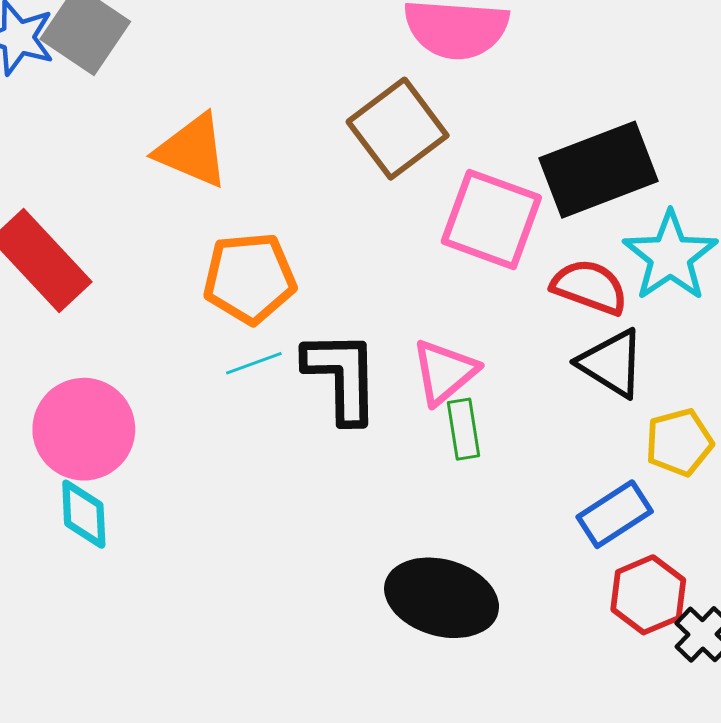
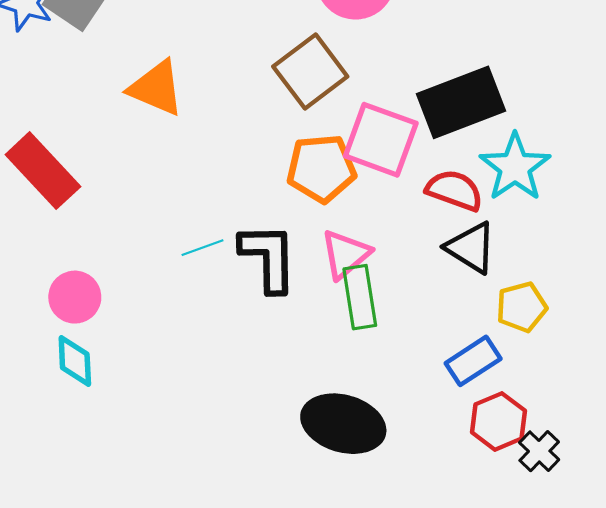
orange pentagon: (249, 278) -> (321, 168), moved
pink circle: (84, 429) -> (75, 297), size x0.7
green rectangle: (464, 429) -> (360, 297), size x1.4

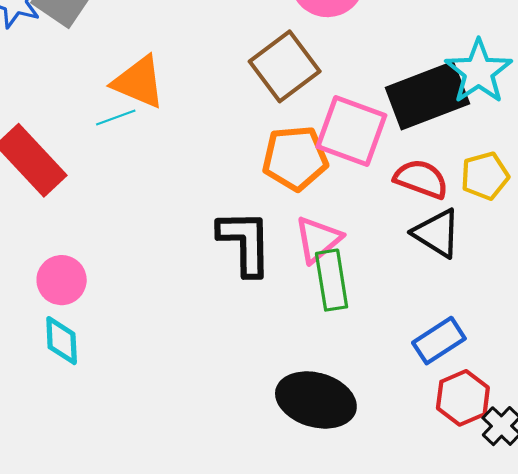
cyan star: (515, 167) -> (479, 72), moved
cyan line: (202, 248) -> (116, 117), moved
yellow pentagon: (522, 307) -> (485, 176), moved

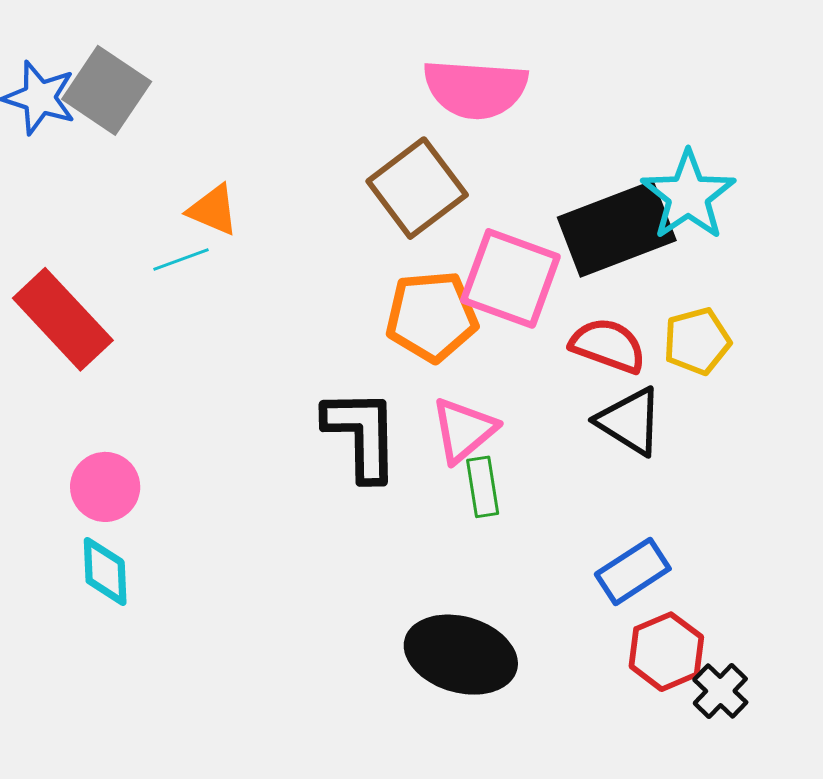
orange triangle: (139, 82) -> (213, 210), size x0.7
green rectangle: (332, 280) -> (483, 487), size x0.7

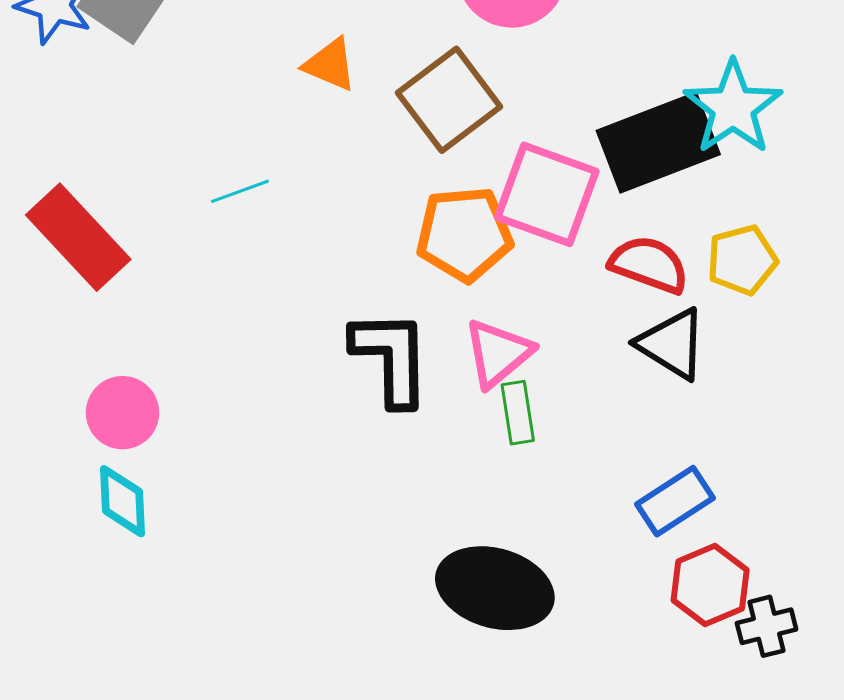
orange triangle: (213, 210) -> (330, 65), moved
cyan line: (181, 259) -> (240, 191), moved
black cross: (720, 691) -> (767, 626), turned 32

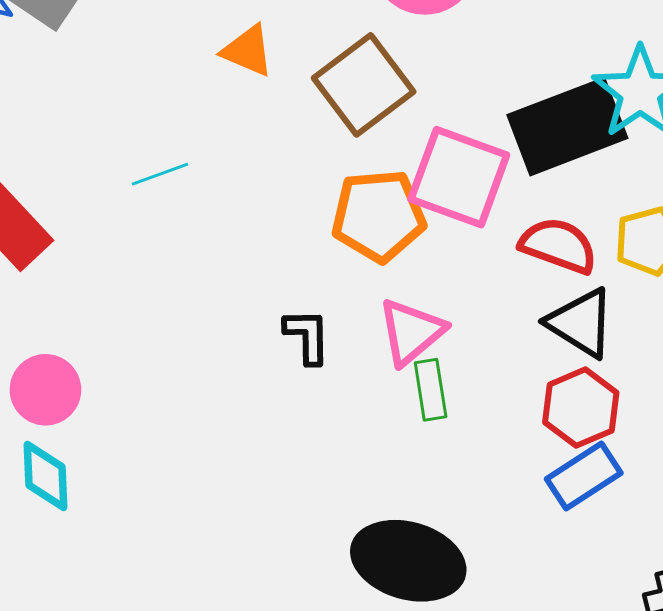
black L-shape: (391, 358) -> (307, 336), size x0.6
red hexagon: (710, 585) -> (581, 408), moved

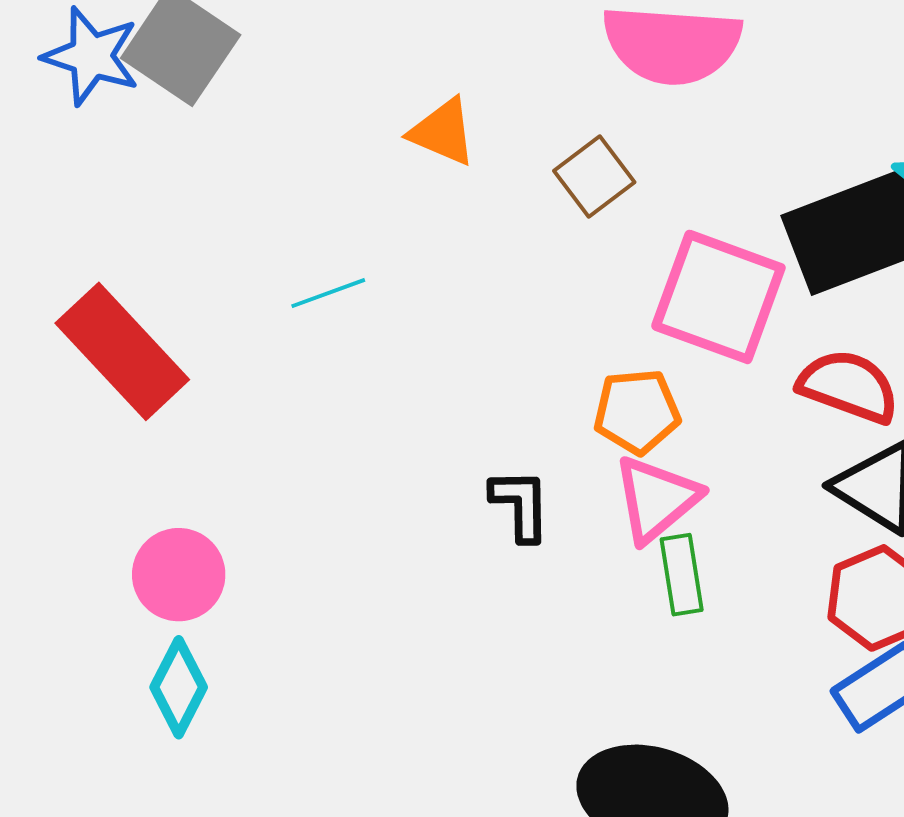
brown square: (364, 85) -> (594, 177), size x0.6
orange pentagon: (379, 216) -> (637, 412), moved, size x0.7
cyan diamond: (45, 476) -> (179, 687), turned 30

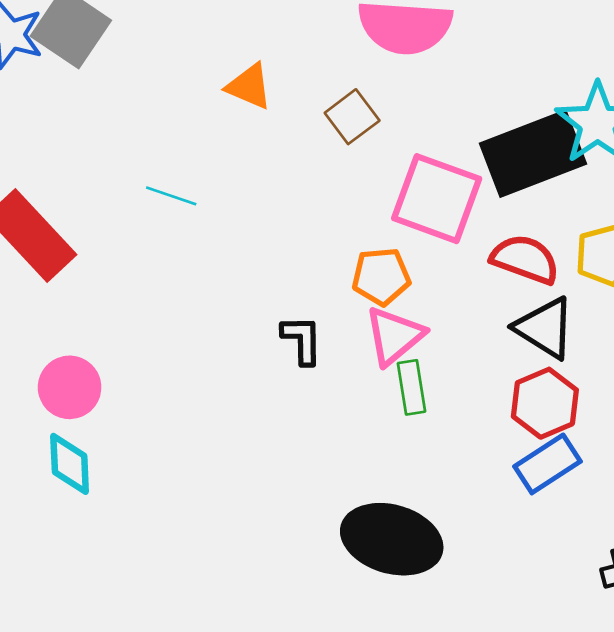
cyan line: (328, 293) -> (171, 196), turned 39
cyan diamond: (179, 687) -> (70, 464), turned -30

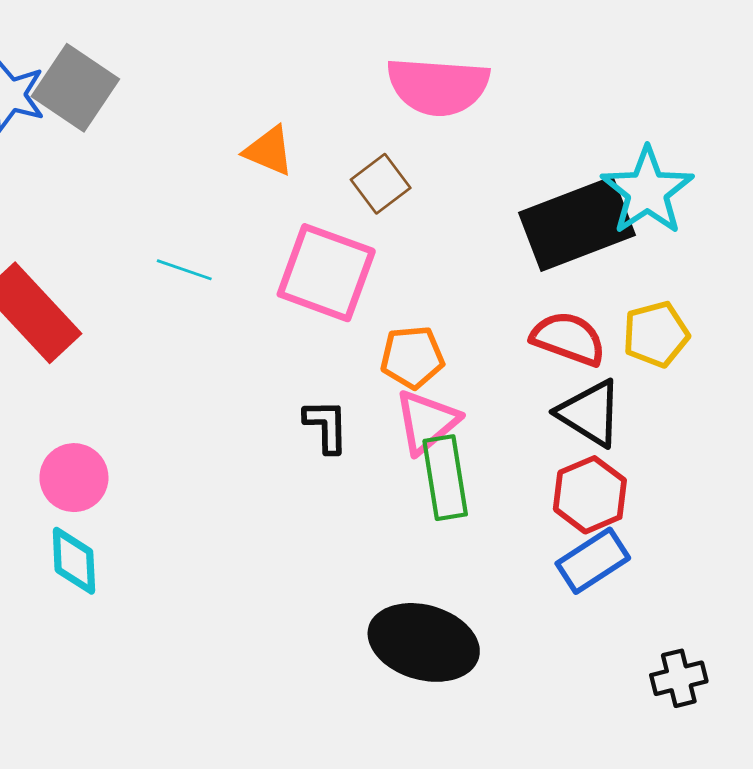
pink square: (437, 199) -> (326, 273), moved
green rectangle: (412, 387) -> (445, 478), size x1.4

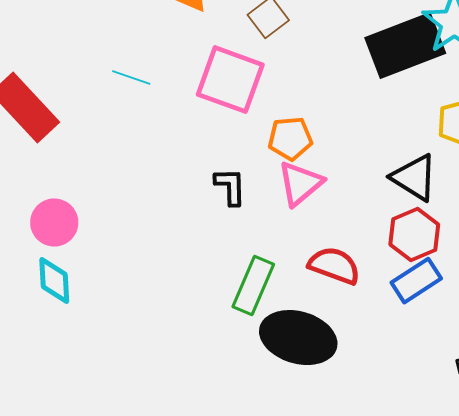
red semicircle: (568, 339) -> (334, 266), moved
green rectangle: (445, 478) -> (253, 286), moved, turned 32

